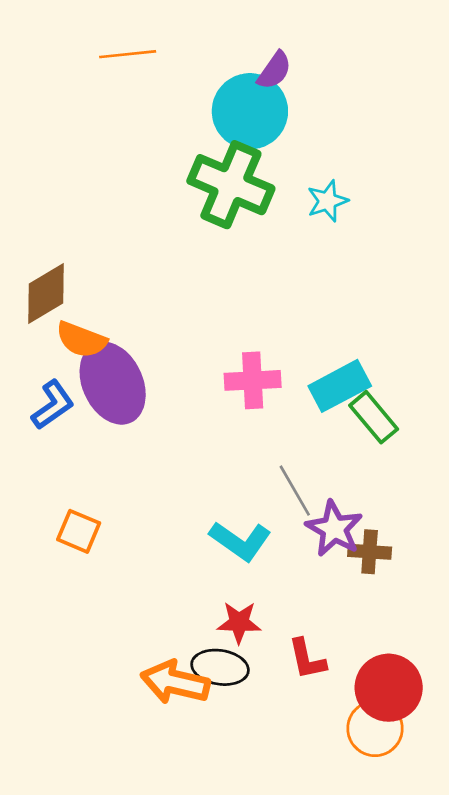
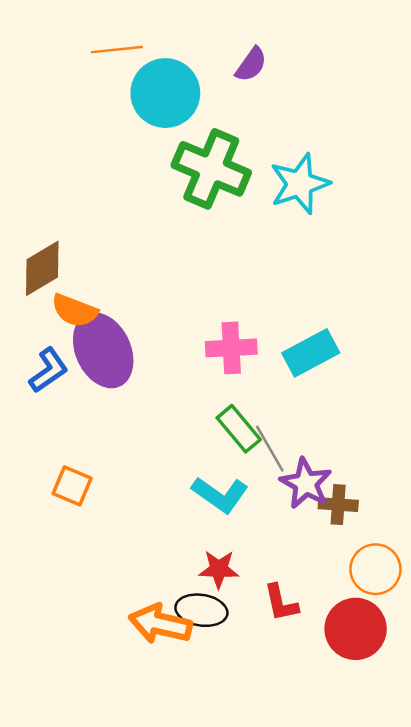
cyan circle: (250, 111) -> (165, 93), moved
cyan star: (327, 201) -> (300, 184), size x1.6
green rectangle: (374, 417) -> (239, 429), moved
orange circle: (375, 728) -> (375, 569), moved

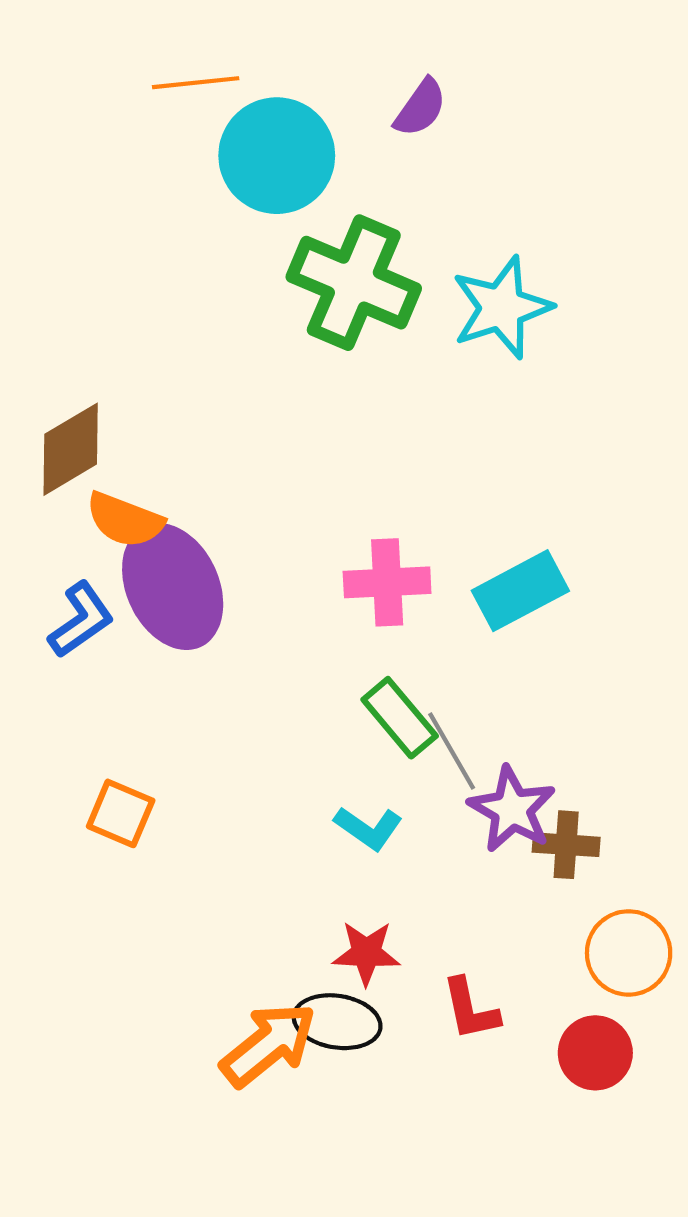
cyan L-shape: (220, 495) -> (368, 828), size x0.7
orange arrow: (160, 624) -> (268, 1045), turned 128
red circle: (356, 629) -> (595, 1053), size x0.7

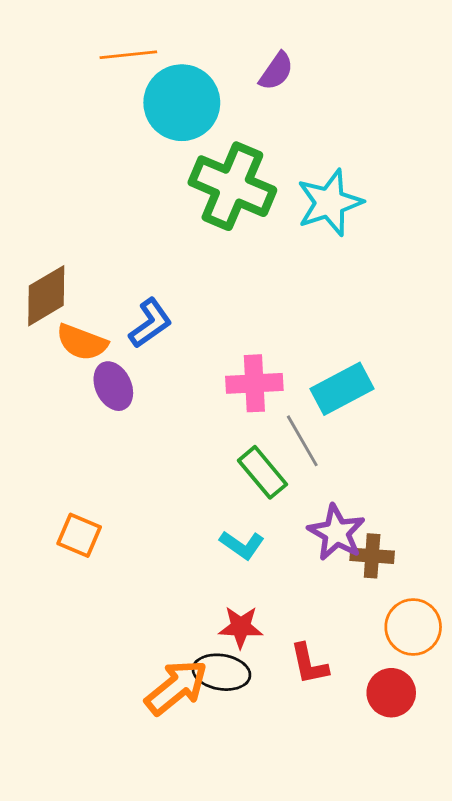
purple ellipse: (173, 587) -> (113, 386), size x0.6
blue L-shape: (81, 620) -> (150, 323), moved
gray line: (452, 751) -> (302, 441), moved

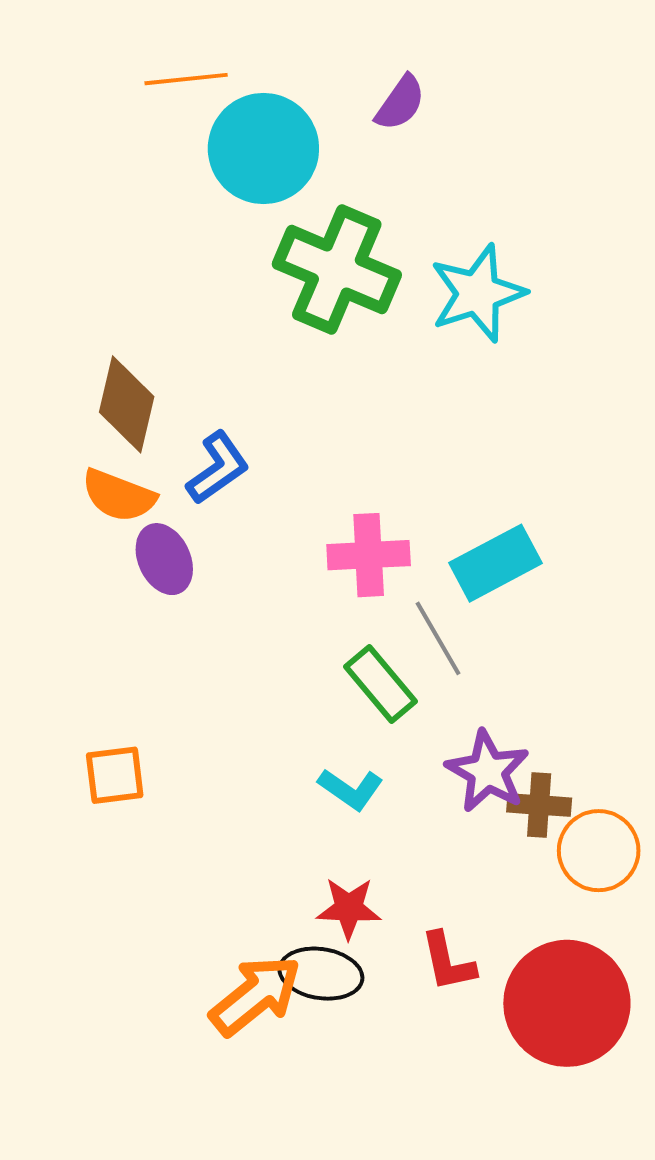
brown diamond: (46, 296) -> (127, 404), moved, turned -46
orange square: (79, 535) -> (115, 775), turned -30
orange circle: (413, 627) -> (599, 851), moved
red circle: (391, 693) -> (567, 1003), size x1.8

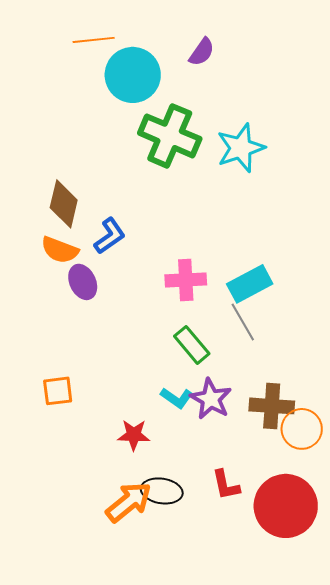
gray line: (438, 638) -> (243, 322), moved
purple star: (488, 771) -> (211, 399), moved
brown cross: (539, 805) -> (272, 406), size x1.4
red star: (349, 908) -> (134, 435), moved

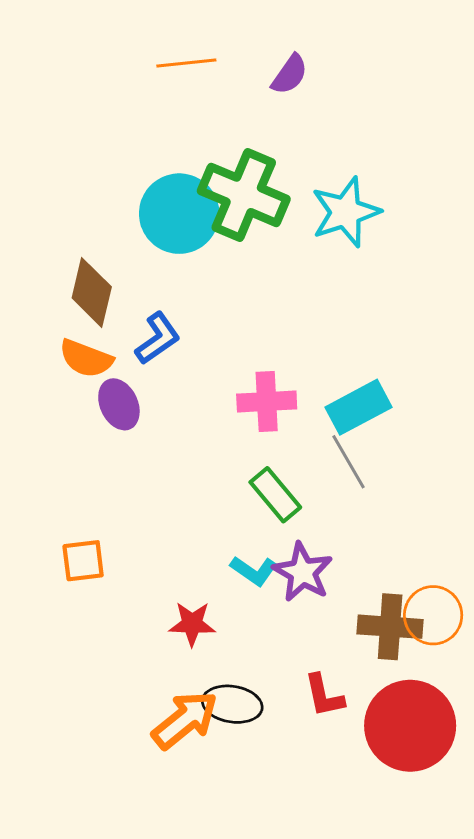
orange line: (94, 40) -> (186, 63), moved
cyan circle: (133, 75) -> (179, 214), moved
brown cross: (272, 406) -> (390, 627), moved

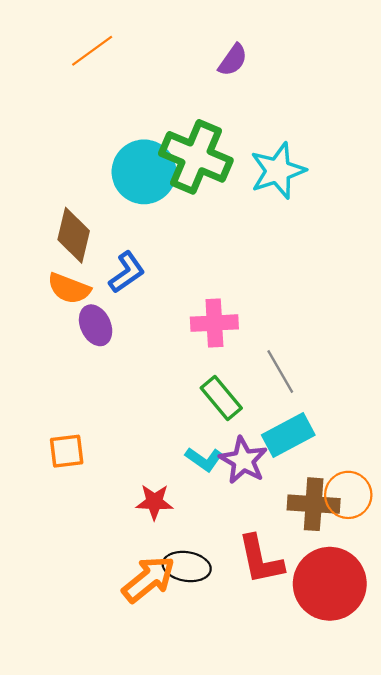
orange line: (186, 63) -> (92, 51), moved, turned -30
cyan rectangle: (358, 407) -> (288, 435), moved
red L-shape: (324, 696) -> (261, 560), size x1.4

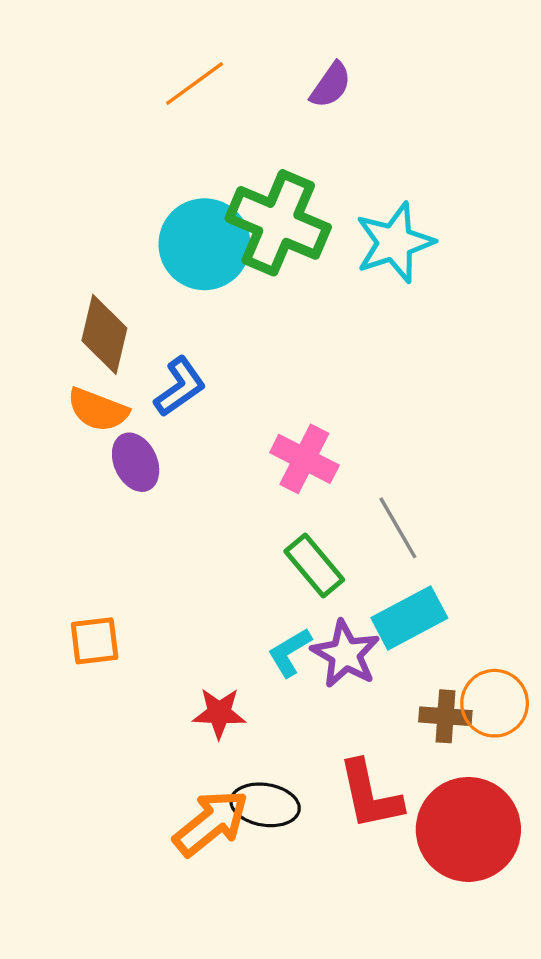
orange line: (92, 51) -> (195, 84), moved
pink cross: (214, 323) -> (304, 459), turned 30
cyan L-shape: (204, 459) -> (290, 652), turned 114
brown cross: (314, 504) -> (445, 716), size x0.7

